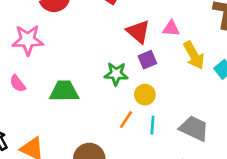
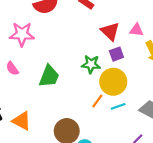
green trapezoid: (64, 91) -> (49, 76), turned 110
yellow circle: (145, 95) -> (113, 82), size x1.6
cyan line: (152, 125) -> (118, 106), turned 64

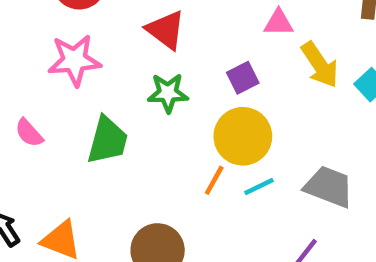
red triangle: (110, 31) -> (166, 30), moved
pink star: (22, 34) -> (74, 60), moved
green star: (91, 64) -> (168, 93), moved

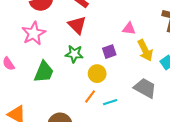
pink star: (74, 60) -> (34, 33), turned -30
yellow circle: (243, 136) -> (97, 74), moved, size x0.7
gray trapezoid: (329, 187) -> (145, 88), moved

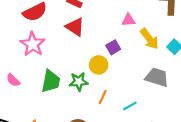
green star: (74, 54) -> (79, 82), moved
yellow circle: (97, 74) -> (99, 65), moved
cyan line: (110, 102) -> (130, 106), moved

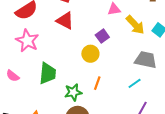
green star: (79, 82) -> (73, 92), moved
cyan line: (130, 106) -> (135, 83), moved

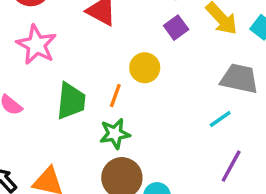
purple square: (102, 36) -> (176, 28), moved
orange line: (97, 83) -> (115, 96), moved

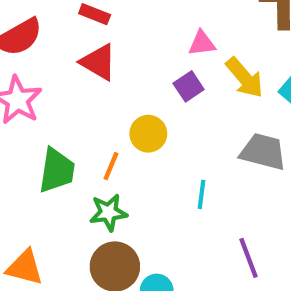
cyan line: (220, 119) -> (201, 194), moved, turned -50
purple line: (231, 166) -> (249, 258), turned -52

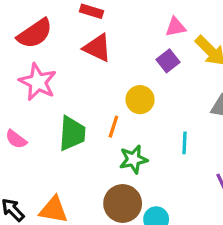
green star: (108, 212) -> (133, 159), moved

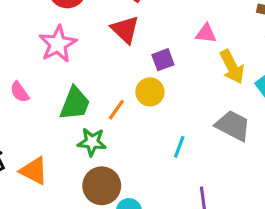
purple square: (168, 61) -> (163, 60), moved
green star: (133, 159) -> (92, 142), moved

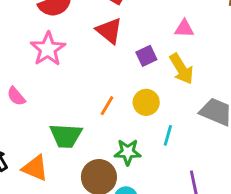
yellow arrow: (232, 67) -> (181, 69), moved
yellow circle: (150, 92) -> (146, 102), moved
green trapezoid: (75, 104) -> (66, 136), moved, turned 76
green star: (92, 142) -> (128, 152), moved

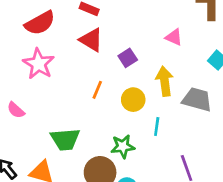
pink triangle: (184, 29) -> (174, 37), moved, turned 30
yellow arrow: (181, 69) -> (165, 81), moved, turned -148
orange line: (107, 106) -> (97, 90), moved

